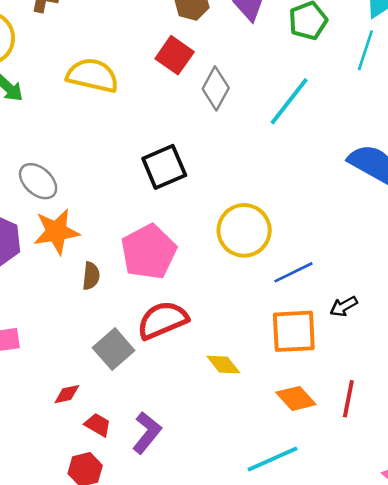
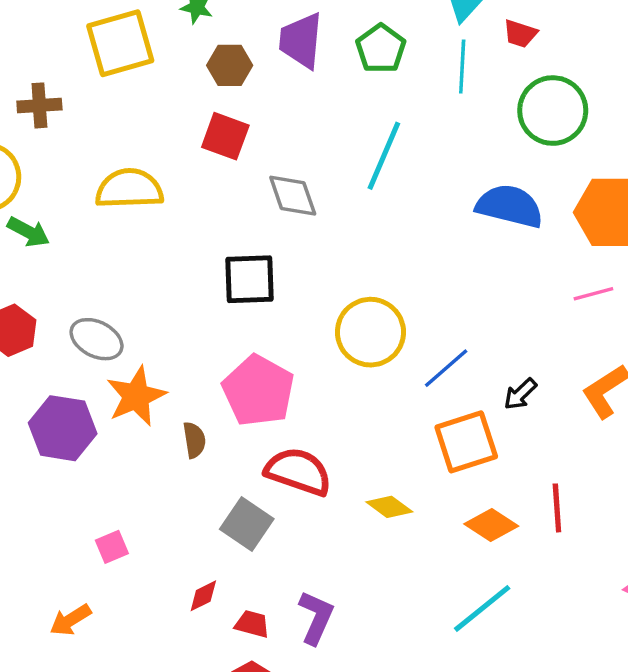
gray diamond: (216, 88) -> (293, 196), moved, turned -33
black square: (164, 167) -> (249, 279), turned 36
red semicircle: (163, 320) -> (298, 472), turned 57

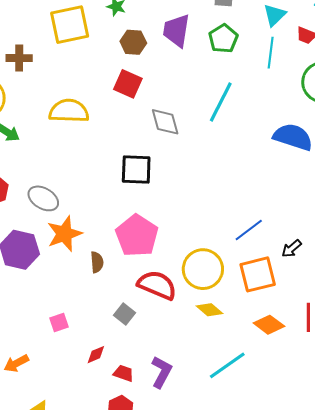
yellow circle: (370, 332) -> (203, 269), moved
gray square: (247, 524) -> (124, 314), size x0.7
pink square: (112, 547) -> (59, 323), moved
cyan line: (482, 608) -> (227, 365), moved

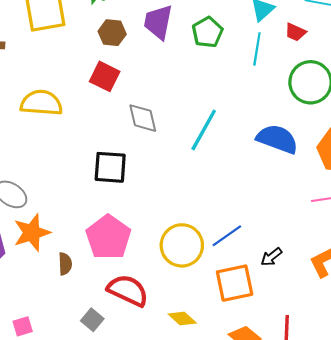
cyan line: (221, 102) -> (204, 130), moved
yellow circle: (203, 269) -> (182, 245), moved

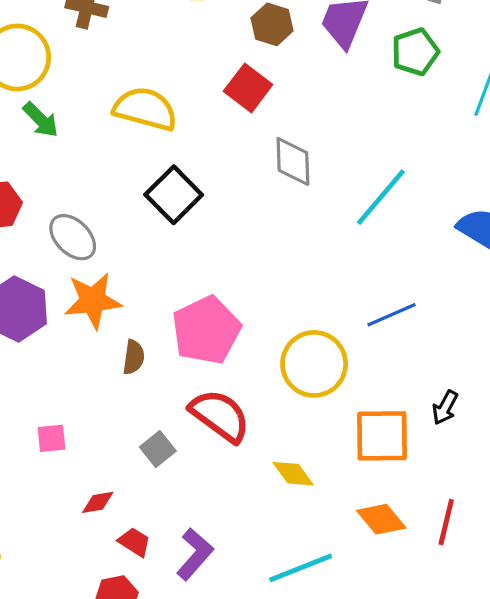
black square: (110, 167) -> (174, 195), moved, turned 30
blue line: (227, 236) -> (391, 315), moved
black arrow: (271, 257) -> (445, 408), turned -35

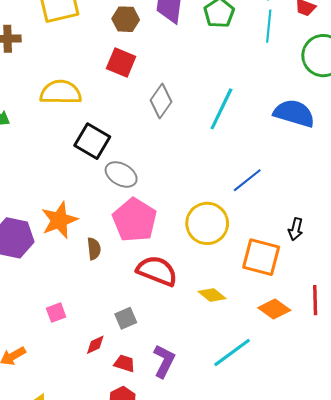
gray diamond: (293, 161) -> (161, 101), turned 52
gray ellipse: (73, 237) -> (121, 174), moved
orange square: (382, 436) -> (261, 257), turned 30
gray square: (158, 449) -> (126, 318), moved, turned 30

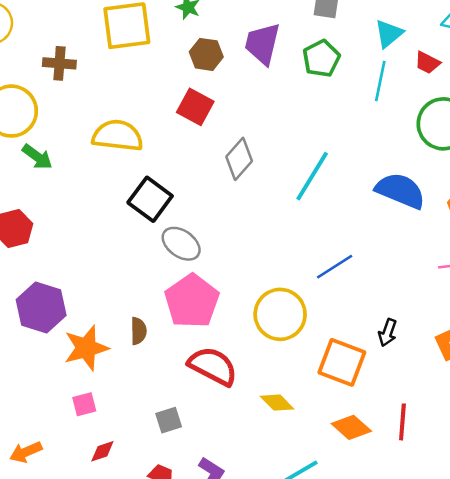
orange star: (59, 220) -> (86, 348), moved
red diamond: (95, 345) -> (102, 451), moved

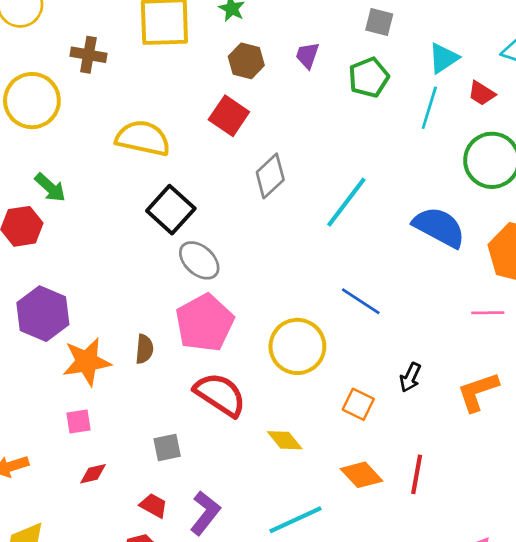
purple trapezoid: (262, 44) -> (307, 55), size x0.6
green arrow: (37, 157) -> (50, 188), moved
blue line: (335, 267) -> (361, 301), turned 60
orange square: (342, 362) -> (358, 404), size x0.6

